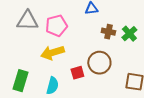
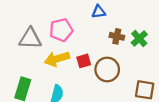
gray triangle: (27, 21) -> (30, 38), moved
red square: (77, 73) -> (84, 61), moved

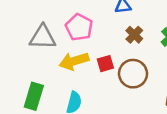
pink pentagon: (61, 30) -> (79, 27), turned -30
brown cross: (117, 36) -> (134, 35), moved, turned 32

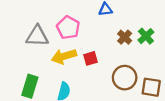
brown cross: (134, 35) -> (125, 37), moved
brown circle: (133, 74) -> (125, 78), moved

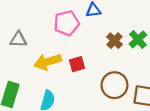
pink pentagon: (68, 28) -> (66, 23), moved, turned 30
gray triangle: (37, 36) -> (18, 39), size x0.7

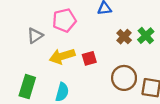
pink pentagon: (66, 23) -> (64, 20), moved
gray triangle: (18, 39) -> (35, 36), turned -35

